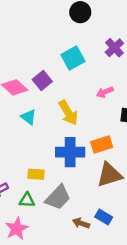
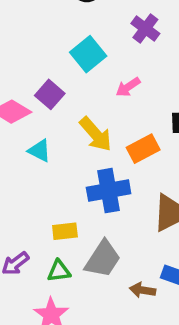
pink arrow: (105, 92) -> (128, 87), moved
orange rectangle: (102, 144) -> (143, 149), moved

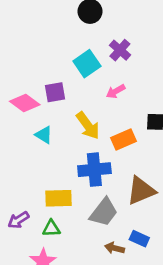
purple cross: (145, 29) -> (120, 50), moved
purple square: (50, 94) -> (55, 92), turned 35
yellow rectangle: (65, 231) -> (58, 198), size x1.4
gray trapezoid: (103, 259) -> (104, 212), moved

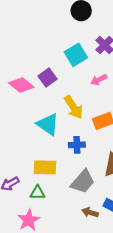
purple square: (55, 92) -> (47, 77), turned -30
cyan triangle: (44, 135) -> (48, 124), moved, size x1.5
blue cross: (94, 170) -> (77, 145), size x0.6

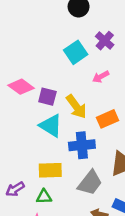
purple square: (47, 77) -> (47, 97), moved, turned -36
blue cross: (77, 145) -> (82, 145), size x1.5

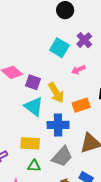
cyan square: (76, 52) -> (59, 48), turned -30
green triangle: (44, 197) -> (34, 166), moved

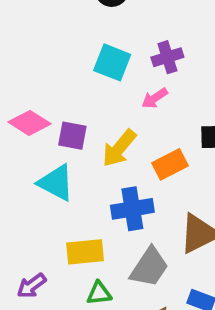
purple cross: (84, 40) -> (167, 57), moved, turned 35
yellow arrow: (56, 93) -> (119, 148), turned 80
cyan triangle: (34, 107) -> (56, 183), moved

